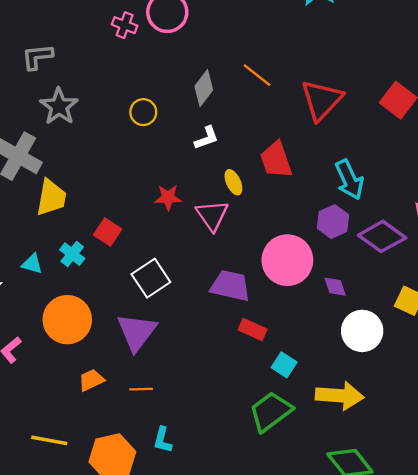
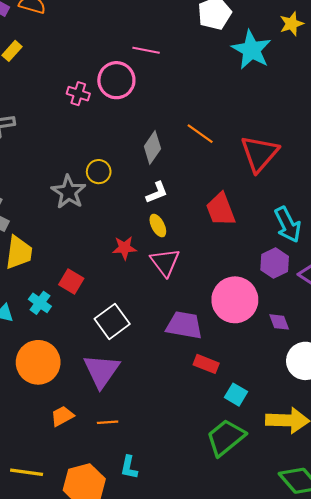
gray star: (59, 106) -> (69, 192), moved
yellow ellipse: (233, 182) -> (158, 226), moved

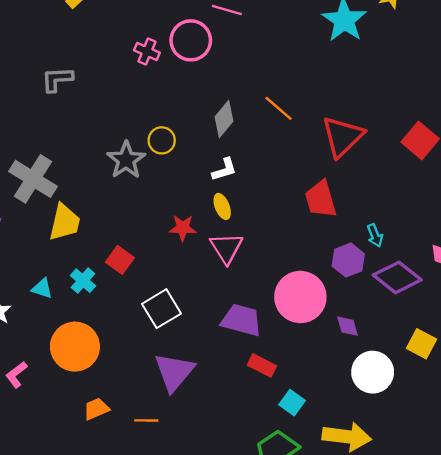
red trapezoid: (221, 209) -> (321, 199), moved
cyan arrow: (288, 225) -> (375, 235), moved, size x0.6
purple triangle: (101, 371) -> (174, 372), moved

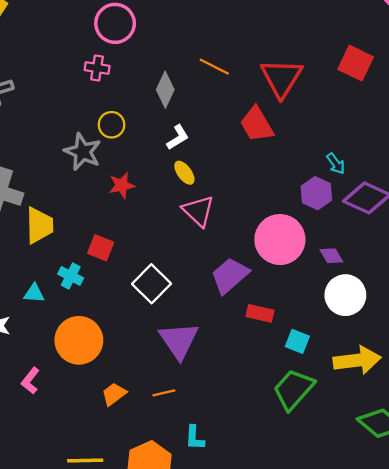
pink cross: (147, 51) -> (97, 68), moved
red trapezoid: (321, 199) -> (257, 124), moved
red star: (183, 228) -> (122, 185), moved
purple trapezoid: (241, 320) -> (230, 275), turned -42
white circle: (373, 372) -> (345, 295), moved

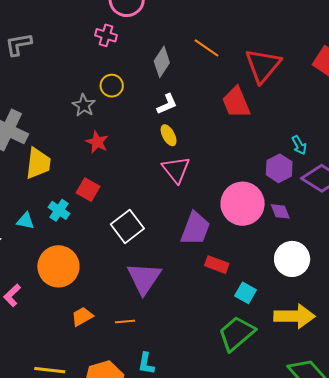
gray star: (83, 152) -> (84, 105), size x0.7
red star: (122, 185) -> (97, 142), moved, turned 30
purple diamond: (331, 256) -> (280, 211), moved
purple trapezoid: (230, 275) -> (195, 229), turned 144

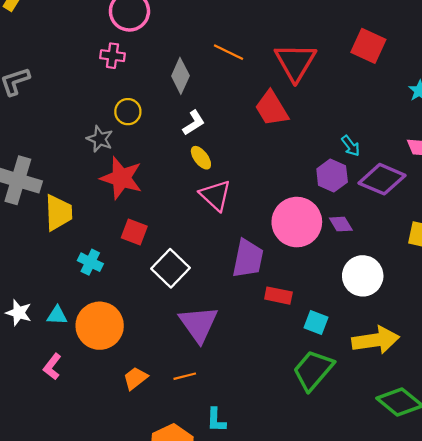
red star: (97, 142) -> (121, 178), size x1.6
red square: (88, 190) -> (134, 232), moved
cyan triangle: (26, 221) -> (57, 315), moved

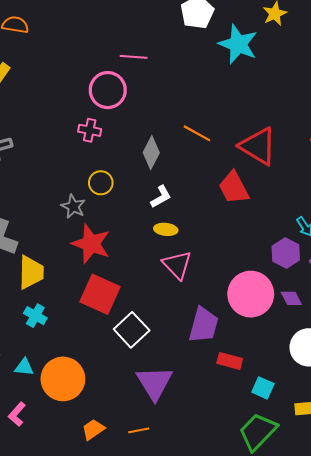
red triangle: (295, 62) -> (258, 146), turned -33
yellow ellipse: (201, 158) -> (166, 229), turned -50
red square: (134, 232) -> (100, 294), size x1.6
cyan cross: (90, 262) -> (35, 316), moved

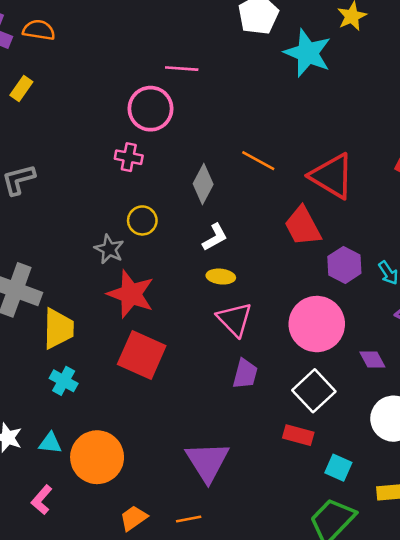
purple hexagon: (286, 253) -> (344, 265), moved
pink circle: (251, 294) -> (317, 324), moved
purple trapezoid: (204, 325) -> (245, 374), moved, size x0.7
white square: (132, 330) -> (314, 391), moved

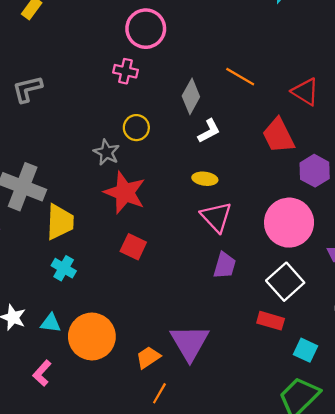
red triangle: (332, 176) -> (305, 92), size x0.7
white L-shape: (215, 237) -> (209, 131), moved
red square: (142, 355) -> (133, 247), size x0.6
orange trapezoid: (134, 518) -> (148, 357), moved
orange line: (189, 519) -> (159, 393), moved, turned -50

